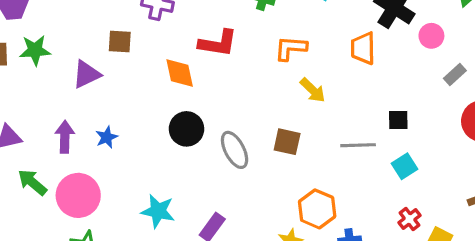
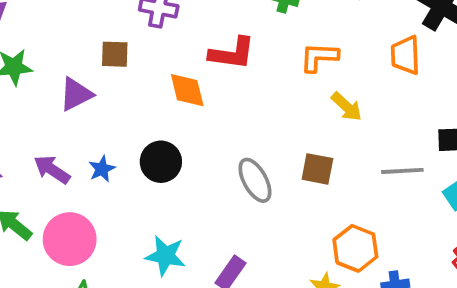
black circle: (187, 129) -> (161, 162), moved
purple arrow: (65, 137) -> (52, 170), turned -56

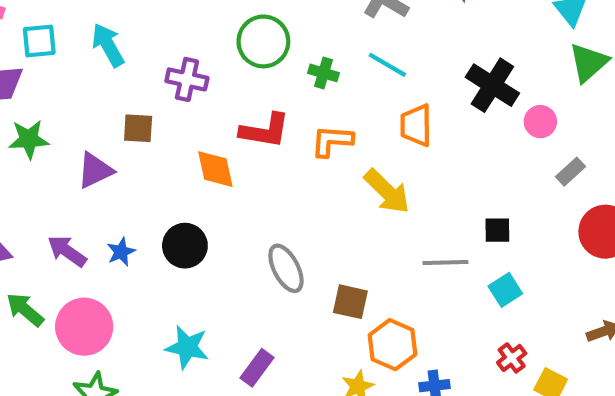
orange trapezoid: (405, 55) -> (416, 125), moved
orange L-shape: (319, 57) -> (332, 141), moved
yellow arrow: (347, 107) -> (387, 191), size x1.4
brown square: (317, 169) -> (350, 302), moved

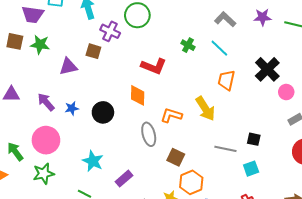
green circle: (263, 41) -> (137, 15), moved
purple cross: (187, 79) -> (110, 31), moved
orange L-shape: (332, 141) -> (171, 115), moved
orange diamond: (215, 169) -> (138, 95), moved
green arrow: (25, 310) -> (15, 152), moved

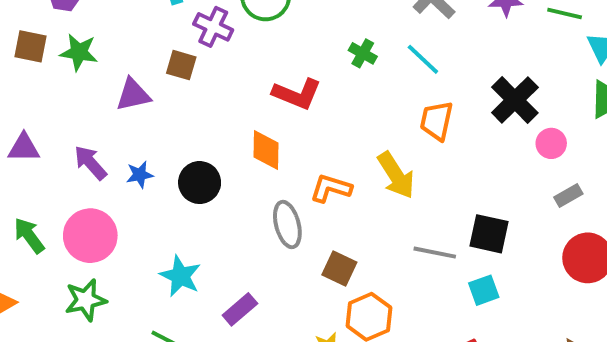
black square: (254, 139) -> (489, 234), size x1.5
green arrow: (15, 152) -> (29, 235), moved

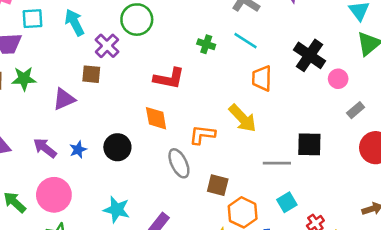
purple cross: (213, 27) -> (107, 46), turned 30
cyan square: (484, 290) -> (287, 202), moved

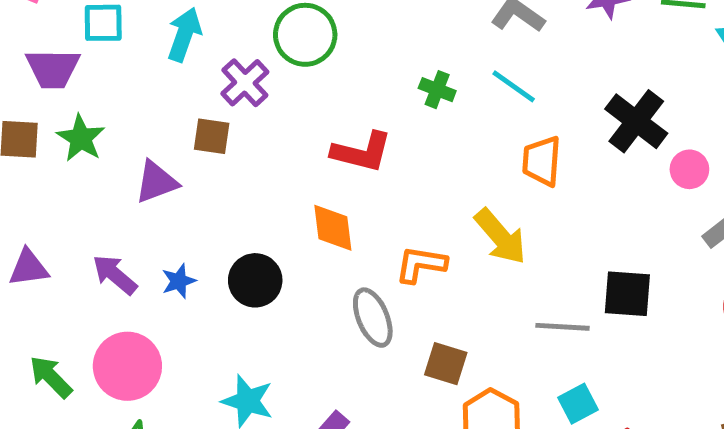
cyan arrow: (75, 23) -> (184, 35), turned 44
green star: (24, 79) -> (81, 138), turned 30

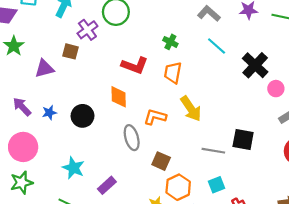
cyan line: (514, 86) -> (217, 46), moved
orange trapezoid: (542, 161) -> (173, 73), moved

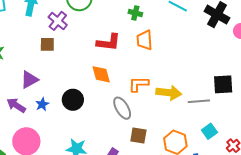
purple triangle: (44, 69) -> (29, 80), moved
yellow arrow: (191, 109) -> (169, 93), moved, turned -35
brown square: (161, 161) -> (138, 135), moved

